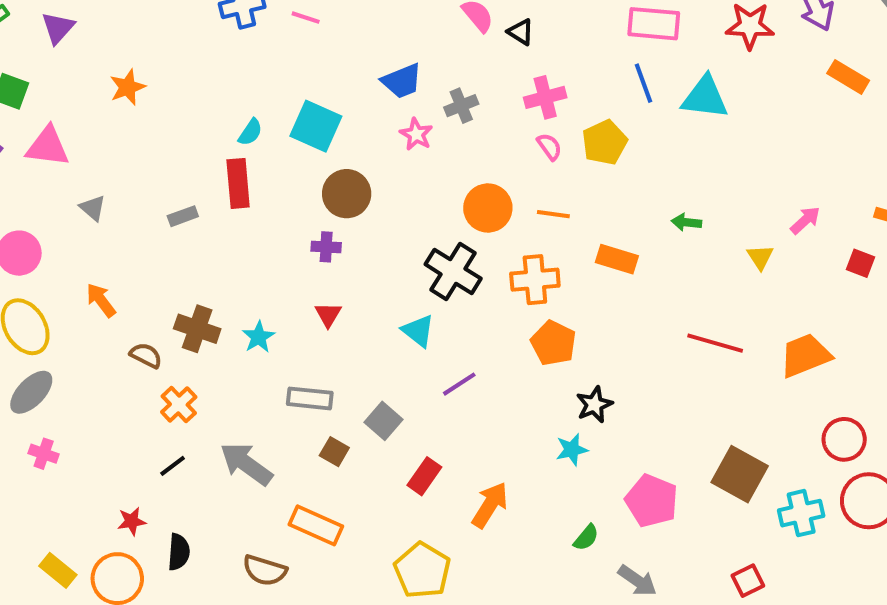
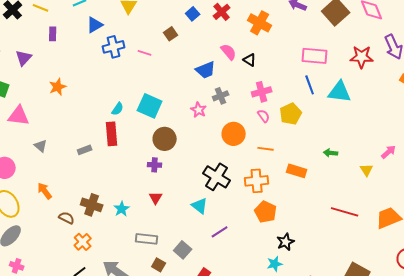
blue trapezoid: (402, 81) -> (206, 70), moved
orange circle: (488, 208) -> (234, 134), moved

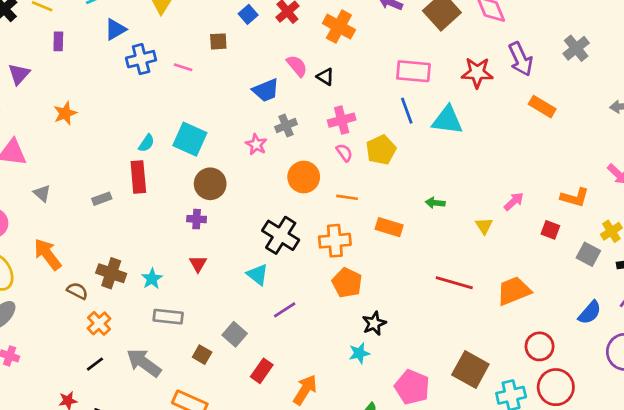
brown square: (171, 34) -> (218, 41), turned 32
orange arrow: (45, 191) -> (48, 254), size x1.4
gray rectangle: (147, 239) -> (168, 317), moved

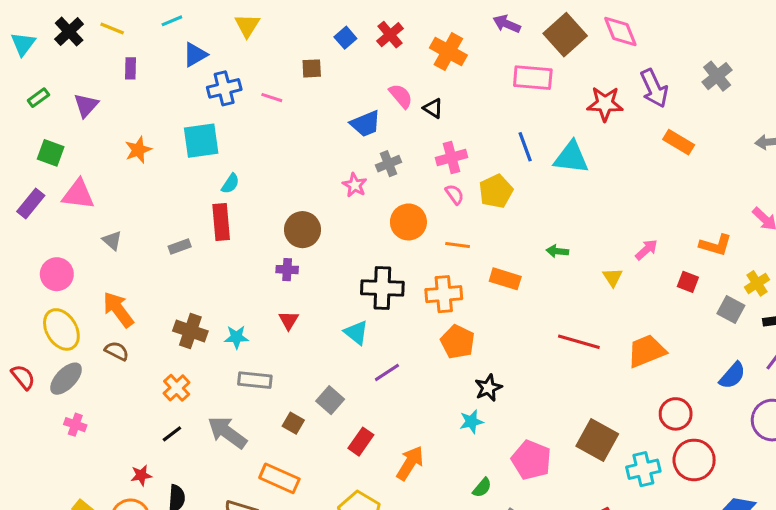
pink rectangle: (413, 71) -> (533, 78), moved
cyan square: (190, 139) -> (201, 141), moved, turned -32
black cross: (281, 235) -> (382, 288), turned -30
cyan star: (152, 279) -> (236, 337), turned 30
brown semicircle: (77, 291) -> (117, 351), moved

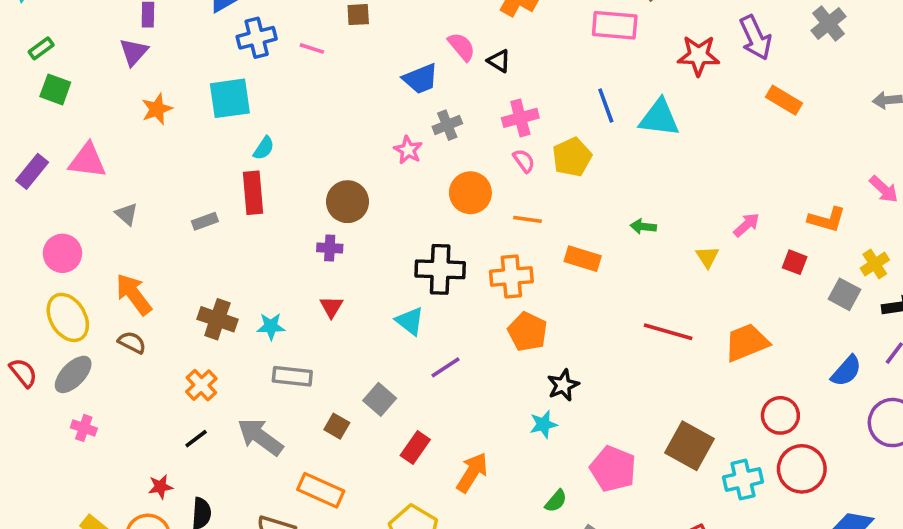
purple triangle: (86, 105) -> (134, 52), moved
green square: (51, 153) -> (55, 89), moved

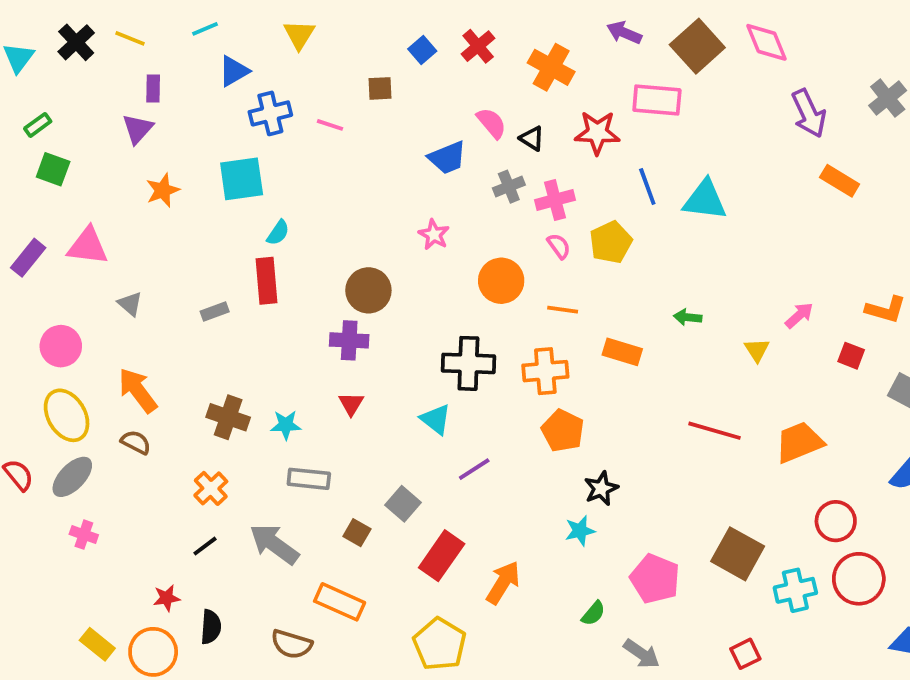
red star: (698, 56) -> (597, 133), moved
gray cross: (447, 125) -> (509, 187), moved
purple cross: (330, 248) -> (349, 340), size x1.4
red rectangle: (415, 447) -> (442, 556), size x1.4

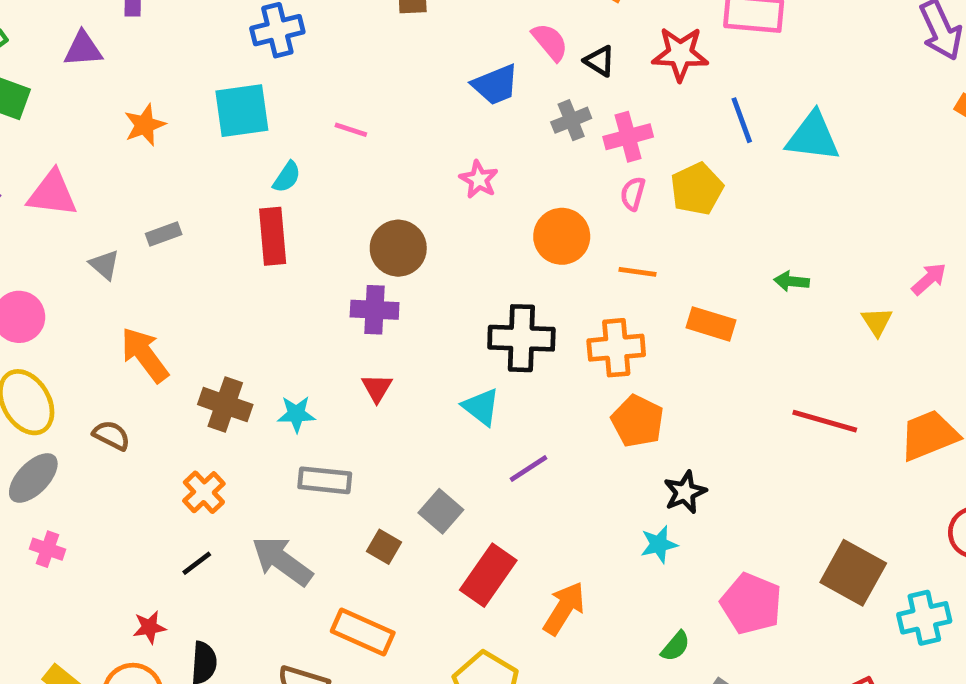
pink line: (330, 125) -> (351, 130), moved
purple triangle: (138, 129) -> (83, 49), moved, turned 44
pink semicircle: (559, 246) -> (633, 194), turned -128
gray rectangle: (215, 312) -> (164, 234), moved
orange arrow: (138, 390) -> (145, 355), moved

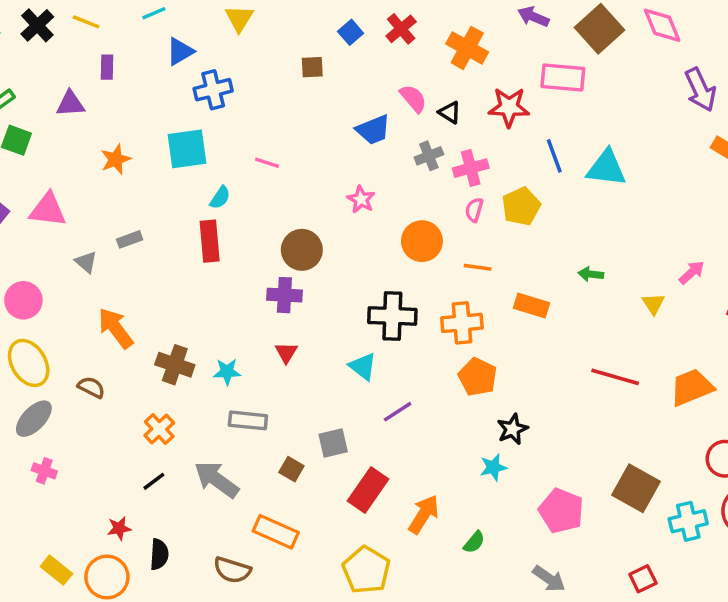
gray square: (441, 511) -> (333, 443), turned 36
green semicircle: (675, 646) -> (474, 542), moved

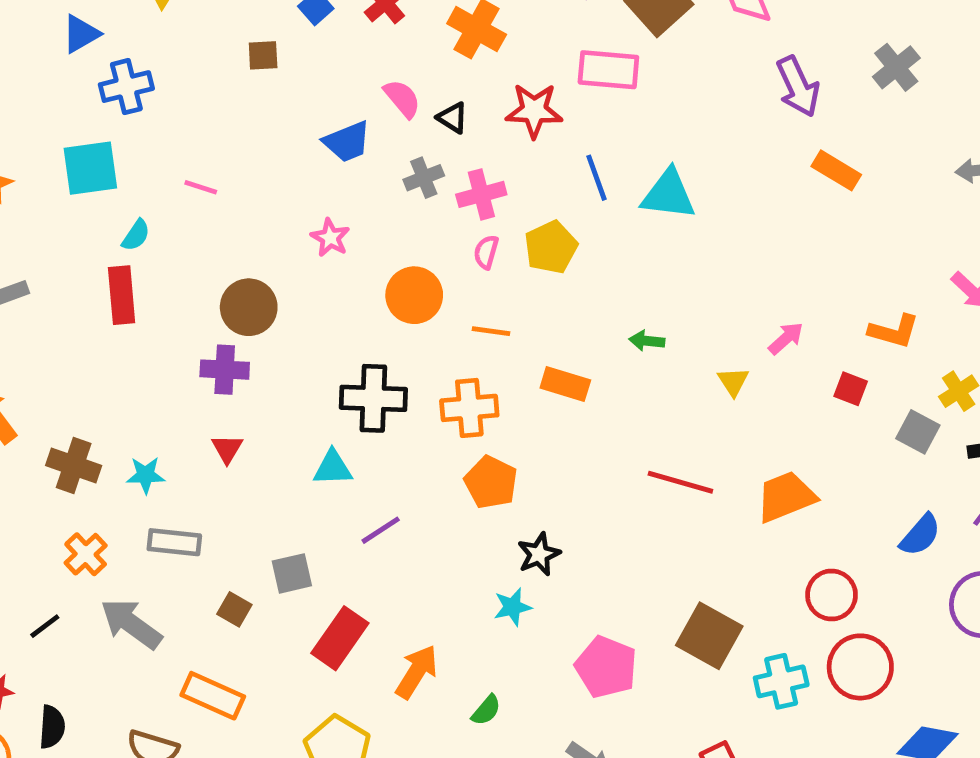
cyan triangle: (363, 366) -> (333, 468), turned -40
orange cross: (159, 429) -> (86, 554), moved

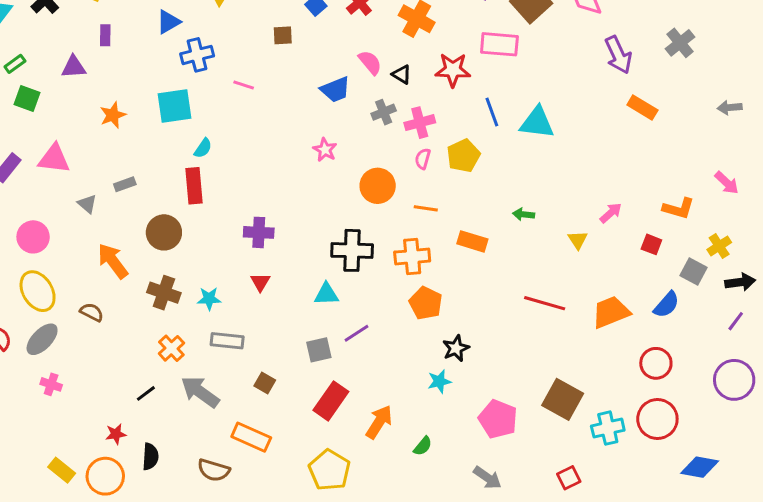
pink line: (201, 187) -> (244, 85), moved
brown circle: (249, 307) -> (164, 232), moved
blue semicircle: (920, 535) -> (666, 305), moved
gray square: (292, 573) -> (319, 350), moved
red circle: (832, 595) -> (656, 363), moved

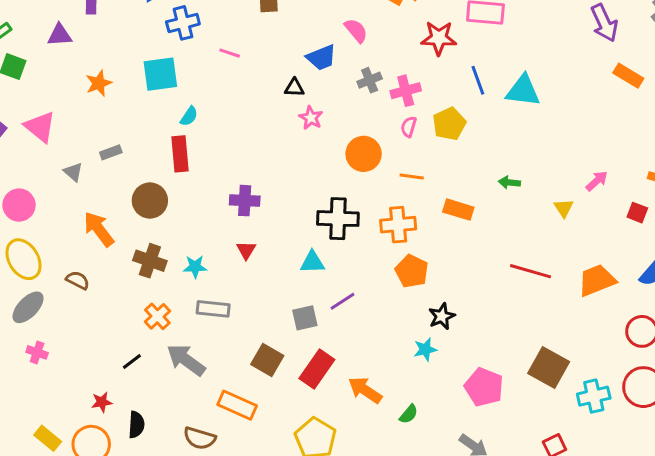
black triangle: (402, 74) -> (294, 88), moved, turned -30
pink triangle: (54, 159) -> (40, 127), turned 32
brown square: (265, 383) -> (267, 360), moved, size x1.5
orange arrow: (379, 422) -> (365, 390), turned -88

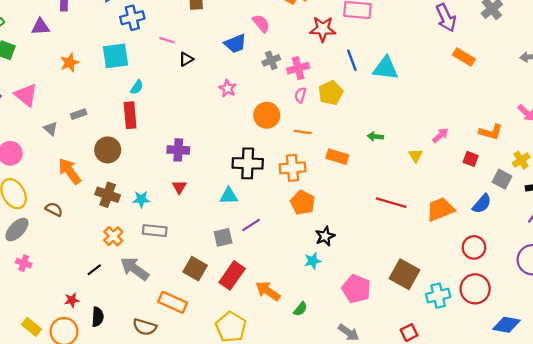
black triangle: (294, 88) -> (186, 59), moved, turned -32

